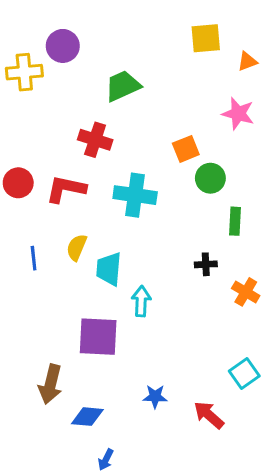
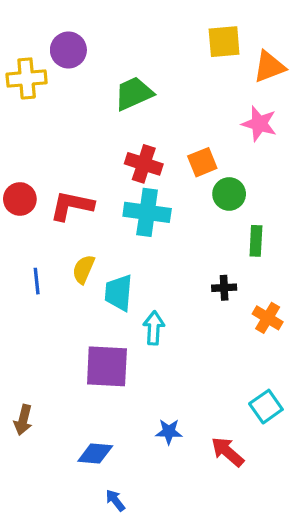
orange triangle: (247, 61) -> (269, 67), size x1.5
red cross: (95, 140) -> (144, 164), moved
brown arrow: (50, 384) -> (23, 420), moved, size x0.7
blue arrow: (106, 460) -> (115, 500), turned 115

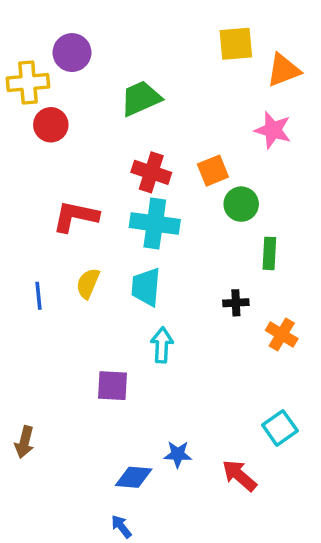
red circle: (20, 199) -> (51, 125), moved
cyan trapezoid: (119, 293) -> (146, 287), moved
purple square: (107, 366) -> (113, 386), size x0.7
blue diamond: (95, 453) -> (134, 477), moved

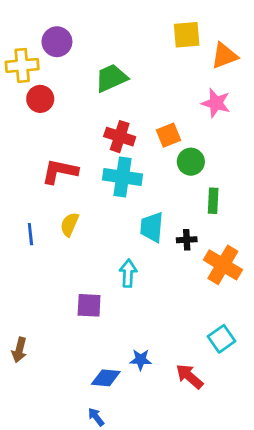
cyan trapezoid: (146, 287) -> (152, 227), moved
orange cross: (282, 335) -> (223, 265), size x1.5

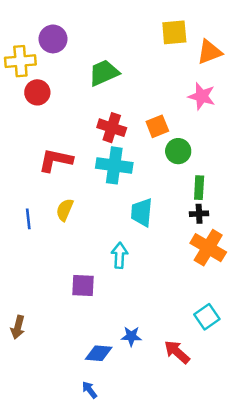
black cross: (187, 240) -> (199, 214), moved

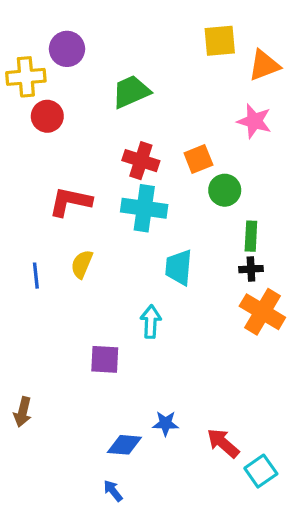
cyan square: (207, 317) -> (261, 471), moved

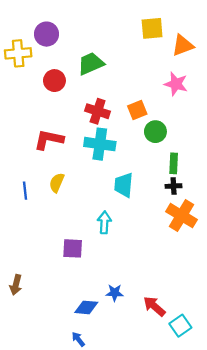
red circle: (47, 116) -> (54, 81), moved

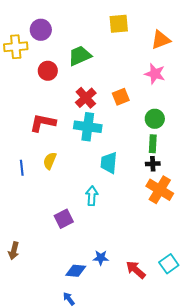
yellow square: (152, 28) -> (119, 24), moved
red cross: (98, 111) -> (86, 98), turned 30
green circle: (155, 132) -> (155, 119), moved
purple square: (73, 248) -> (64, 219), turned -30
cyan square: (180, 326) -> (169, 264), moved

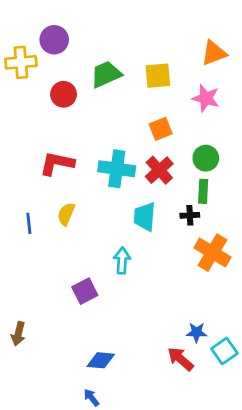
yellow square: (119, 24) -> (158, 76), moved
red cross: (86, 98) -> (159, 170), moved
black cross: (153, 164) -> (190, 215), moved
blue star: (101, 258) -> (197, 332), moved

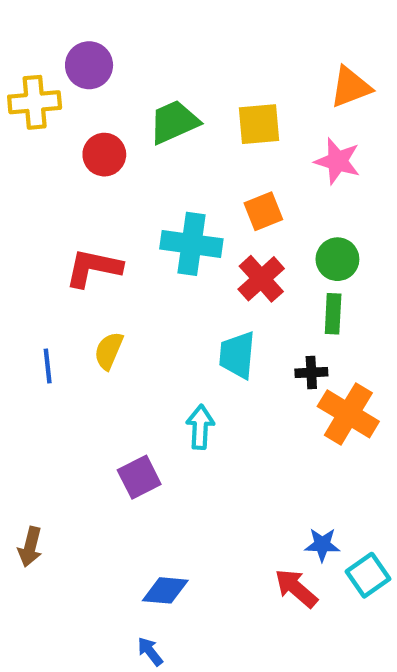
cyan cross: (117, 169) -> (191, 244), moved
black cross: (190, 215) -> (311, 373), moved

